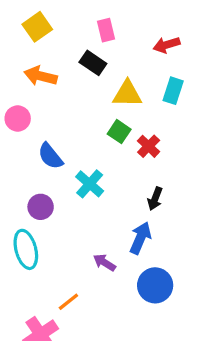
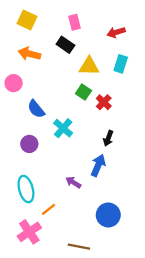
yellow square: (37, 27) -> (27, 20), turned -30
cyan ellipse: (26, 249) -> (26, 189), moved
blue circle: (155, 285) -> (108, 215), moved

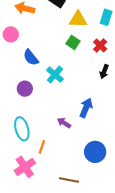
red cross: (104, 102) -> (100, 45), moved
black arrow: (108, 138) -> (104, 72), moved
orange line: (48, 209) -> (42, 147), turned -32

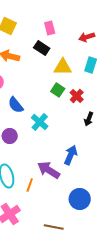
red cross: (100, 45) -> (77, 96), moved
purple arrow: (64, 123) -> (49, 170), size x1.6
orange line: (42, 147) -> (30, 185), moved

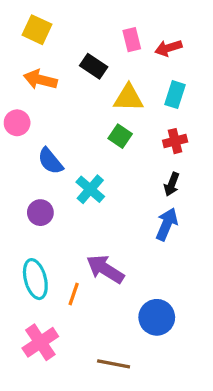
pink rectangle: (50, 28) -> (132, 40), moved
red cross: (77, 96) -> (175, 141), moved, turned 32
blue arrow: (71, 155) -> (167, 224), moved

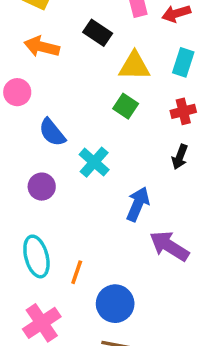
blue arrow: (167, 224) -> (138, 204), moved
purple arrow: (105, 269) -> (169, 246), moved
blue circle: (157, 317) -> (115, 304), moved

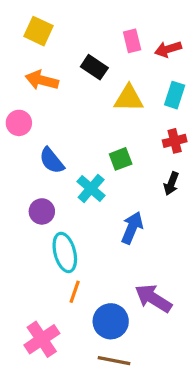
green square: (126, 106) -> (121, 159), moved, turned 35
purple arrow: (169, 246) -> (153, 298), moved
cyan ellipse: (36, 256) -> (65, 252), moved

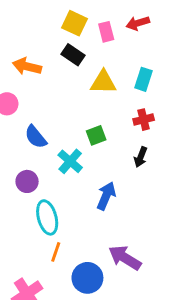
yellow square: (39, 31) -> (74, 23), moved
red arrow: (168, 49) -> (138, 23), moved

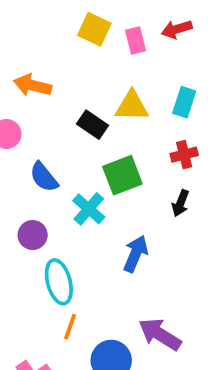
black rectangle: (73, 55) -> (92, 125), moved
green square: (96, 135) -> (122, 175), size x1.5

